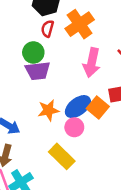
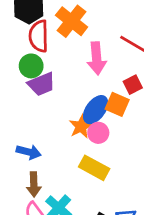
red semicircle: (47, 29) -> (39, 36), size x1.6
orange star: (48, 110) -> (81, 127), moved

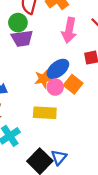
orange square: (117, 104) -> (73, 84), moved
yellow rectangle: (94, 168) -> (45, 113), turned -40

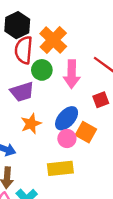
green circle: (18, 23) -> (42, 70), moved
orange star: (43, 79) -> (31, 124), moved

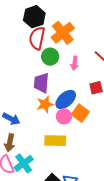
pink arrow: (72, 74) -> (75, 63), size x0.6
purple trapezoid: (22, 92) -> (41, 83), moved, turned 105
orange star: (31, 124) -> (45, 104), moved

